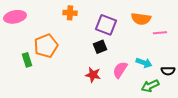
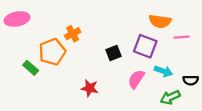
orange cross: (70, 13) -> (73, 34), moved, turned -32
purple square: (106, 25) -> (145, 46), moved
green rectangle: (27, 60) -> (31, 68), turned -32
red star: (93, 75) -> (90, 88), moved

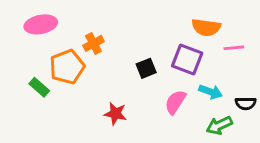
pink ellipse: (17, 19) -> (41, 24), moved

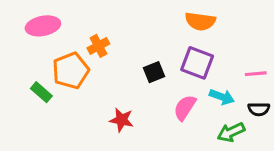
orange semicircle: (206, 27) -> (200, 21), moved
pink line: (234, 48) -> (256, 74), moved

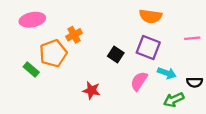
black square: (154, 72) -> (116, 54), turned -35
pink line: (256, 74) -> (192, 38), moved

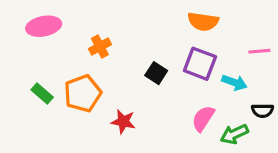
orange pentagon: (53, 53) -> (83, 93), moved
cyan arrow: (167, 73) -> (234, 82), moved
pink semicircle: (139, 81) -> (203, 118), moved

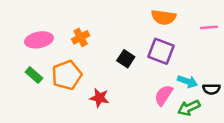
pink ellipse: (44, 26) -> (39, 40), moved
pink line: (259, 51) -> (209, 27), moved
cyan arrow: (234, 82) -> (188, 81), moved

